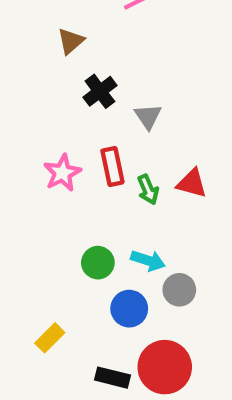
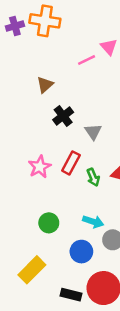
red rectangle: (112, 167) -> (71, 163), turned 40
green circle: (98, 263) -> (49, 223), moved
yellow rectangle: (50, 338) -> (32, 270), size x1.5

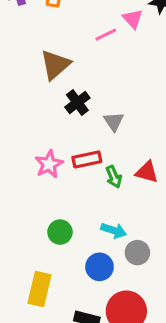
brown triangle: (45, 85) -> (55, 65), size x1.5
red rectangle: (71, 163) -> (87, 159), turned 50
yellow rectangle: (32, 270) -> (39, 289), turned -32

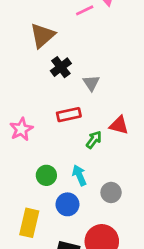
pink star: (49, 164) -> (21, 129), moved
green arrow: (114, 177) -> (94, 140), moved, turned -120
cyan arrow: (114, 231) -> (79, 175), moved, turned -132
blue circle: (100, 267) -> (67, 204), moved

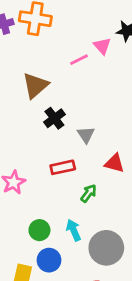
red triangle: (119, 125) -> (114, 163), moved
gray circle: (111, 192) -> (106, 248), size x1.6
blue circle: (67, 204) -> (49, 260), moved

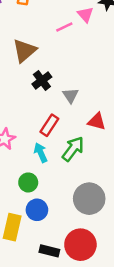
red rectangle: (63, 167) -> (49, 125), turned -45
green arrow: (89, 193) -> (73, 149), size x1.5
cyan arrow: (74, 230) -> (41, 153), moved

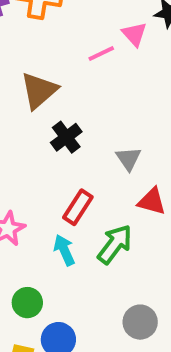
gray triangle: (71, 95) -> (128, 159), moved
green circle: (28, 182) -> (27, 303), moved
gray circle: (89, 199) -> (140, 322), size x0.7

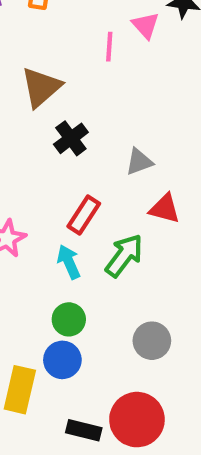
pink line: (101, 54) -> (109, 47), turned -60
gray triangle: (128, 159) -> (139, 162), turned 44
green circle: (27, 303) -> (69, 319), moved

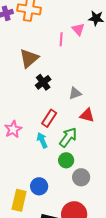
green circle: (69, 319) -> (66, 160), moved

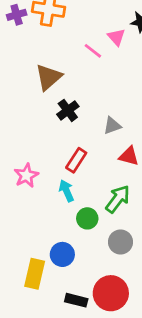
pink line: (61, 39) -> (93, 51), turned -56
green arrow: (68, 137) -> (118, 199), moved
green circle: (66, 160) -> (87, 218), moved

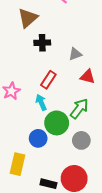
black cross: (68, 110) -> (42, 43), turned 35
green circle: (87, 218) -> (57, 123), size x1.5
blue circle: (62, 254) -> (38, 138), moved

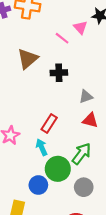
black cross: (42, 43) -> (59, 73), moved
gray triangle: (75, 54) -> (86, 97), moved

